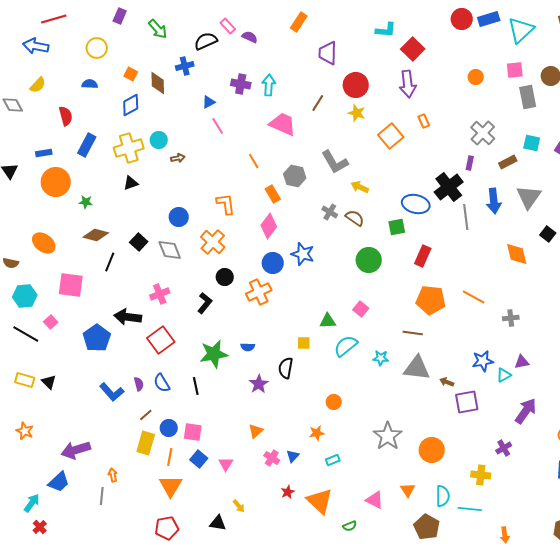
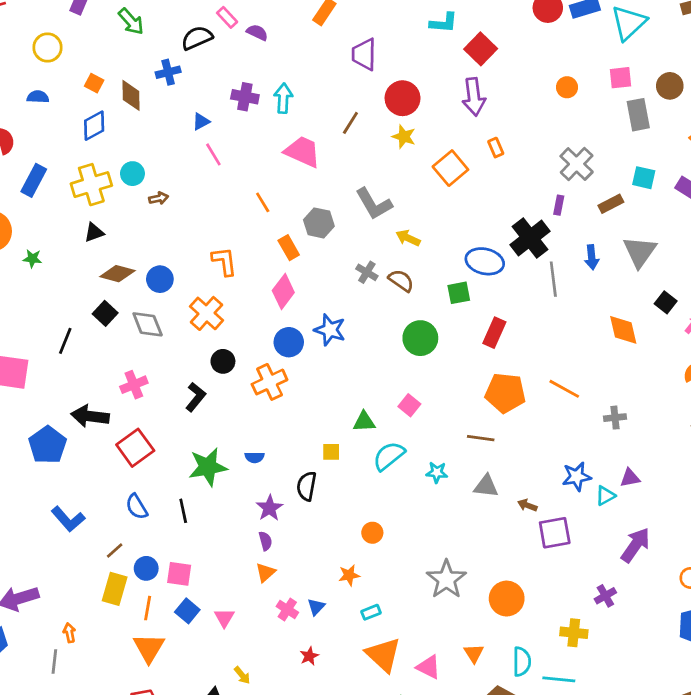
blue arrow: (494, 201) -> (592, 257), size x0.7
brown diamond: (96, 235) -> (117, 274), moved
gray triangle: (417, 368) -> (486, 486), size x0.7
purple semicircle: (139, 384) -> (265, 541), moved
orange triangle: (320, 501) -> (383, 655), moved

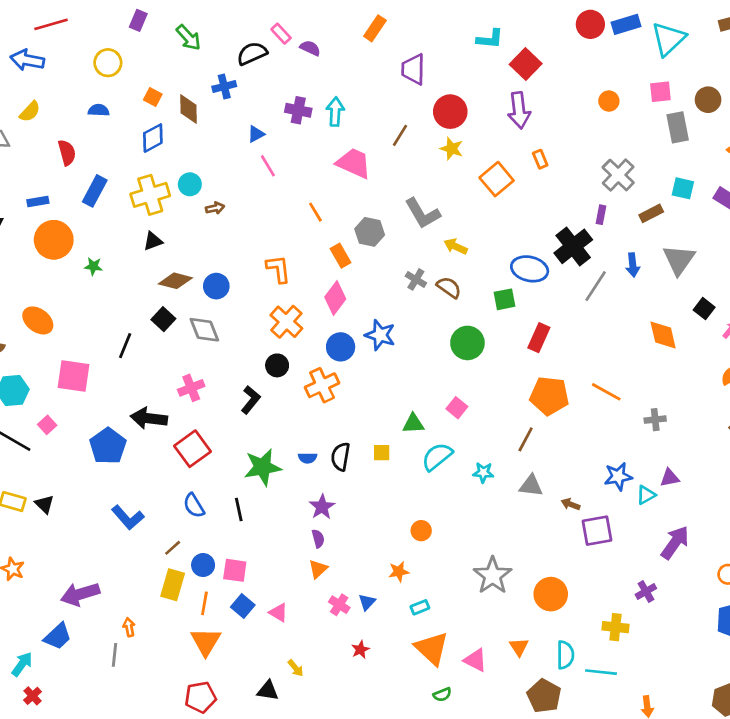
gray line: (553, 279) -> (596, 286), turned 40
orange cross: (206, 313) -> (286, 322), moved
brown line: (481, 438) -> (526, 439), turned -70
black semicircle: (307, 486) -> (341, 457), moved
pink triangle: (224, 618) -> (278, 613), turned -30

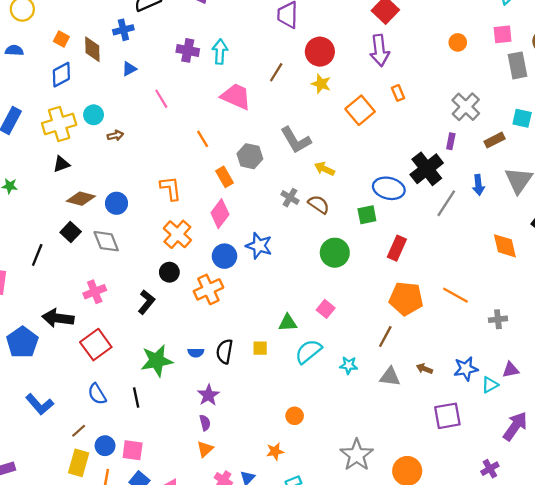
blue triangle: (256, 134) -> (129, 69), moved
brown arrow: (571, 504) -> (424, 369), moved

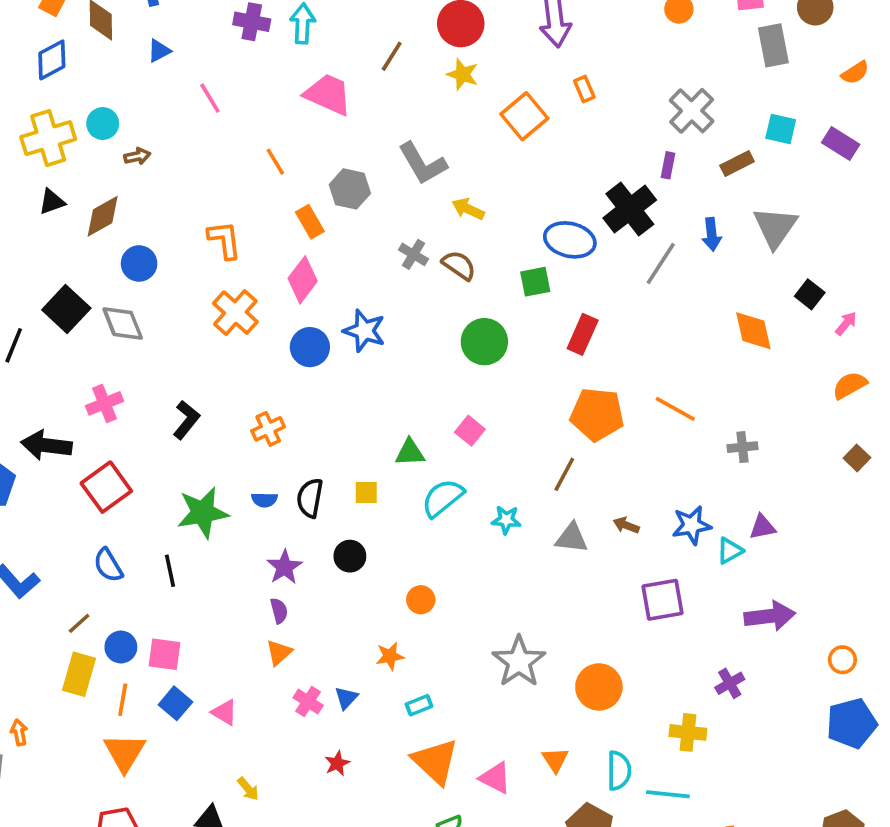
brown diamond: (81, 199) -> (103, 216), moved, turned -44
black square: (71, 232) -> (66, 309), size x1.4
black circle: (169, 272) -> (350, 556), moved
orange cross: (208, 289) -> (268, 429), moved, size x0.7
purple arrow: (515, 426) -> (770, 616), turned 48

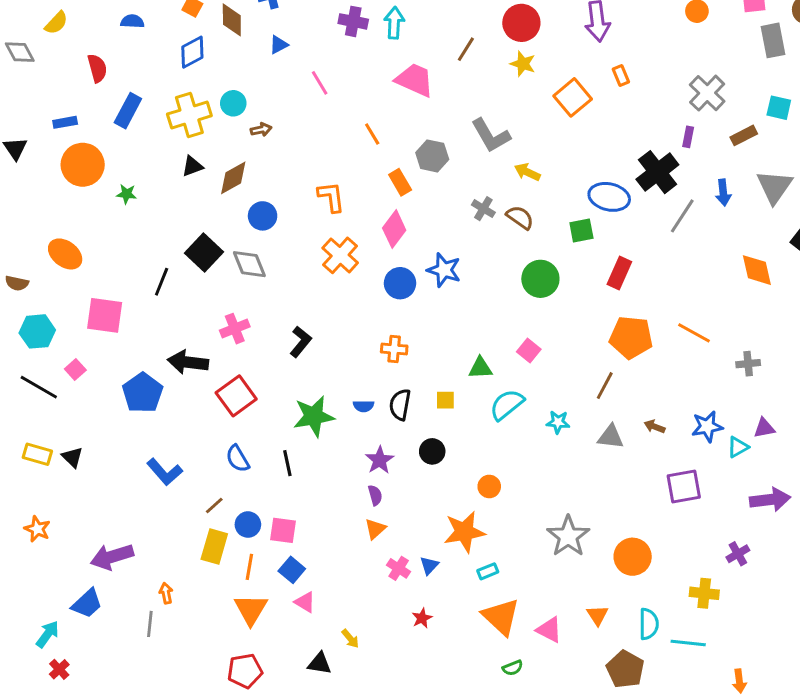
orange cross: (268, 429) -> (394, 349), moved, turned 30
orange star: (390, 656) -> (464, 532), size x1.8
pink triangle: (224, 712) -> (305, 602), moved

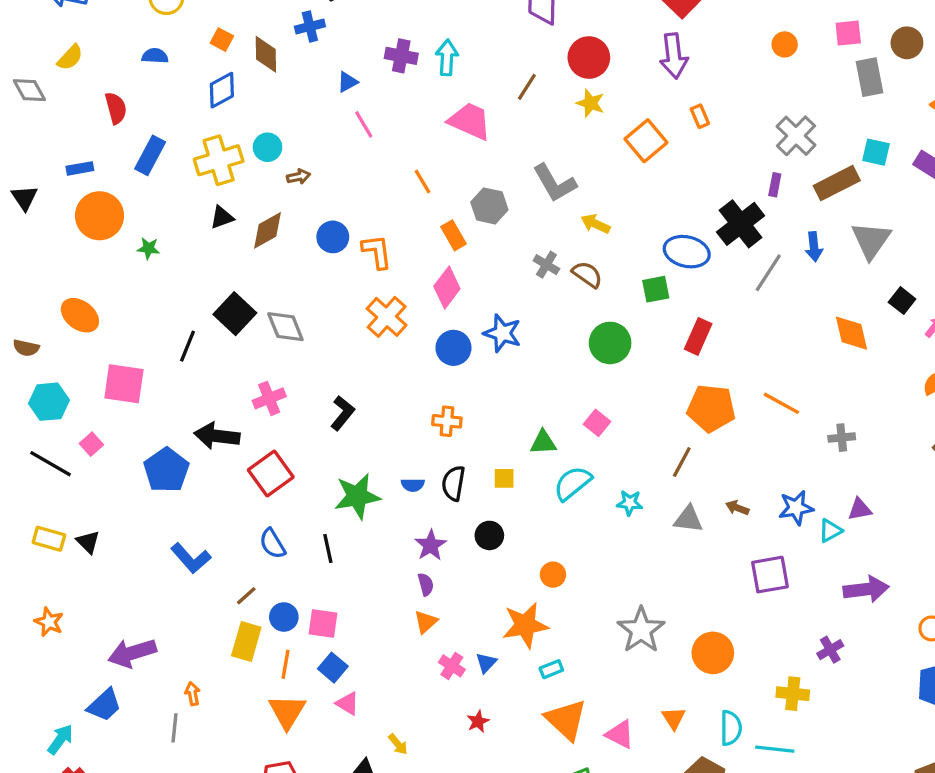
blue triangle: (279, 45) -> (347, 82), moved
brown rectangle: (744, 135) -> (837, 183), size x1.5
blue circle: (263, 216) -> (333, 237), moved

